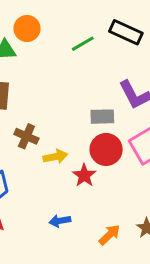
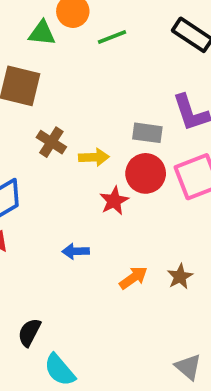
green line: (83, 44) -> (112, 37), moved
yellow arrow: (55, 157) -> (94, 157), moved

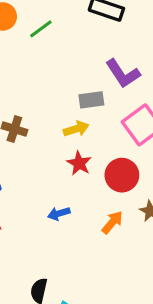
yellow arrow: (94, 157) -> (76, 129), moved
red circle: (146, 173) -> (122, 175), moved

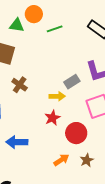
gray rectangle: (91, 100) -> (72, 82), turned -42
blue arrow: (59, 214) -> (17, 142), moved, size x1.5

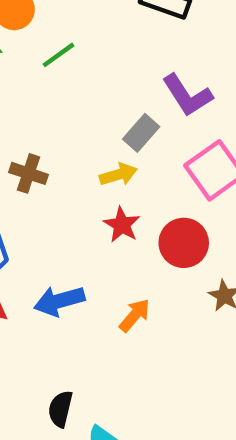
green line: (55, 29) -> (59, 55), moved
orange arrow: (61, 160) -> (135, 315), moved

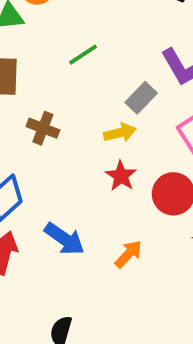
green line: (59, 55) -> (83, 55), moved
blue arrow: (59, 301) -> (64, 239), turned -132

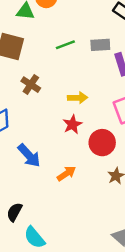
gray rectangle: (141, 98) -> (100, 45), moved, turned 30

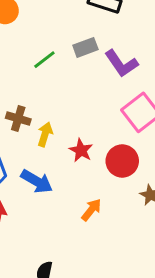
yellow arrow: (78, 98) -> (45, 134), moved, turned -54
blue arrow: (29, 156) -> (37, 181), moved

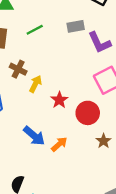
green line: (44, 60) -> (35, 30), moved
blue arrow: (37, 181) -> (34, 136), moved

